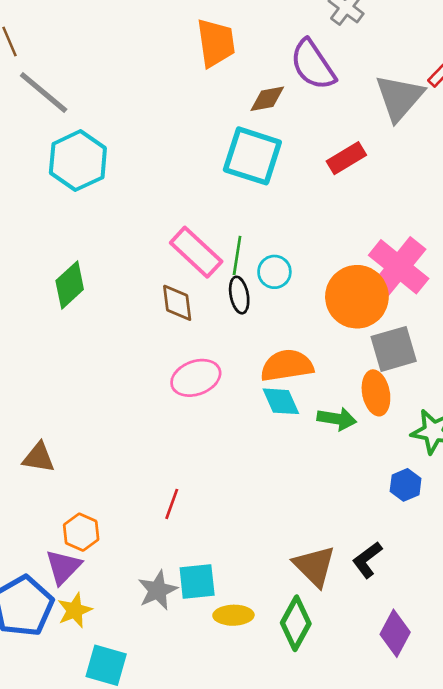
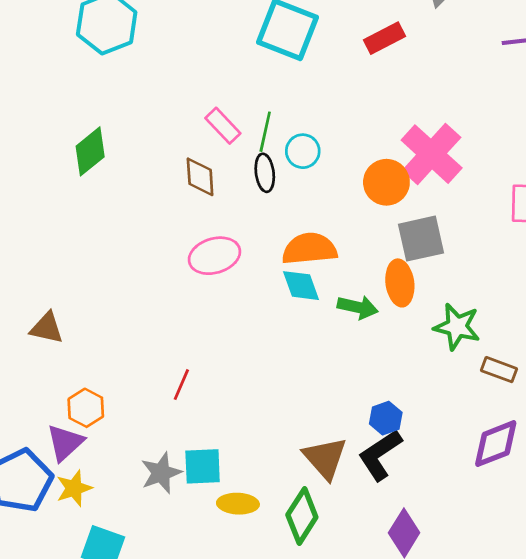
pink rectangle: (196, 252) -> (223, 126), size x0.7
orange circle: (357, 297) -> (386, 182), size x0.7
blue hexagon: (406, 485) -> (386, 418), moved
black L-shape: (367, 560) -> (380, 455), size x1.4

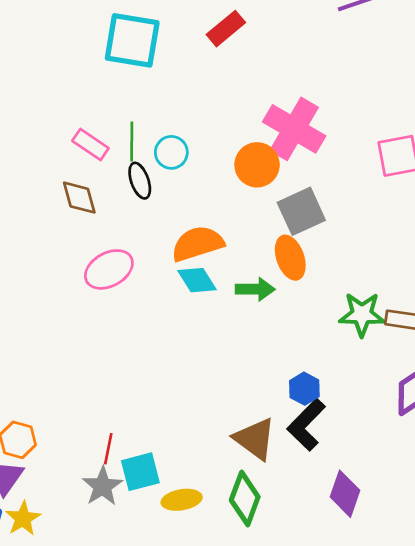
green star: (457, 327) -> (362, 314), moved
red line: (181, 385) -> (108, 449), moved

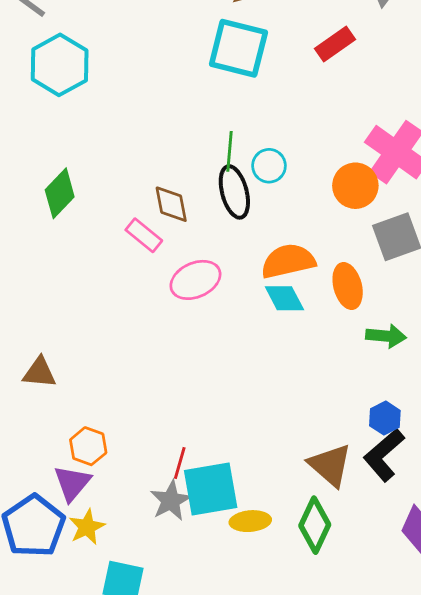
pink rectangle: (90, 144) -> (144, 235), moved
black ellipse: (140, 181) -> (234, 192), size x1.4
orange ellipse: (290, 258) -> (348, 286), moved
green arrow: (255, 289) -> (386, 336), moved
cyan square: (140, 472) -> (211, 489), size x1.4

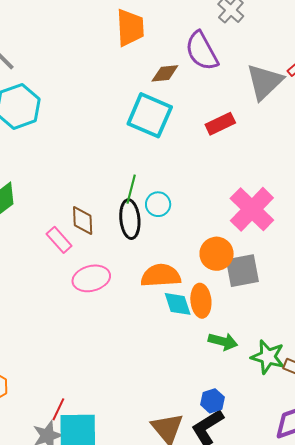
orange circle: (355, 186) -> (217, 254), moved
cyan diamond: (284, 298) -> (178, 304), moved

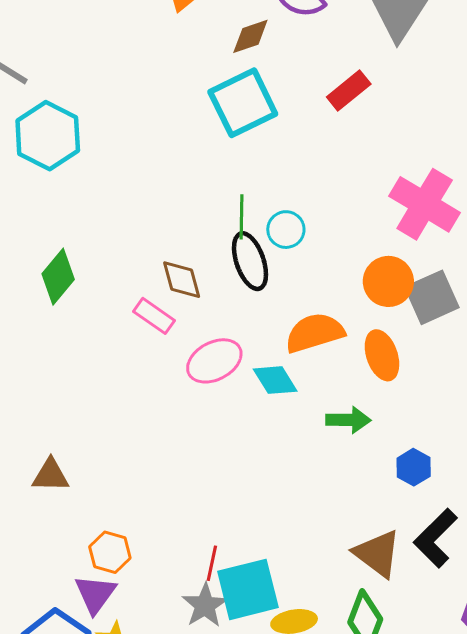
cyan square: (150, 115) -> (243, 103), turned -36
cyan diamond: (178, 304) -> (275, 380), moved
green arrow: (223, 341) -> (348, 420), moved
blue hexagon: (212, 401) -> (414, 467), moved

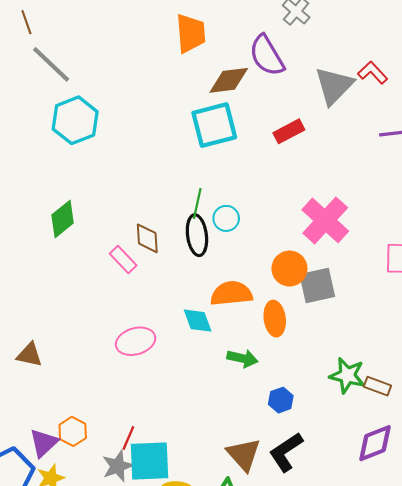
brown diamond: (250, 36) -> (229, 80), size x1.4
pink ellipse: (214, 361) -> (136, 341), moved
orange hexagon: (110, 552) -> (73, 431), moved

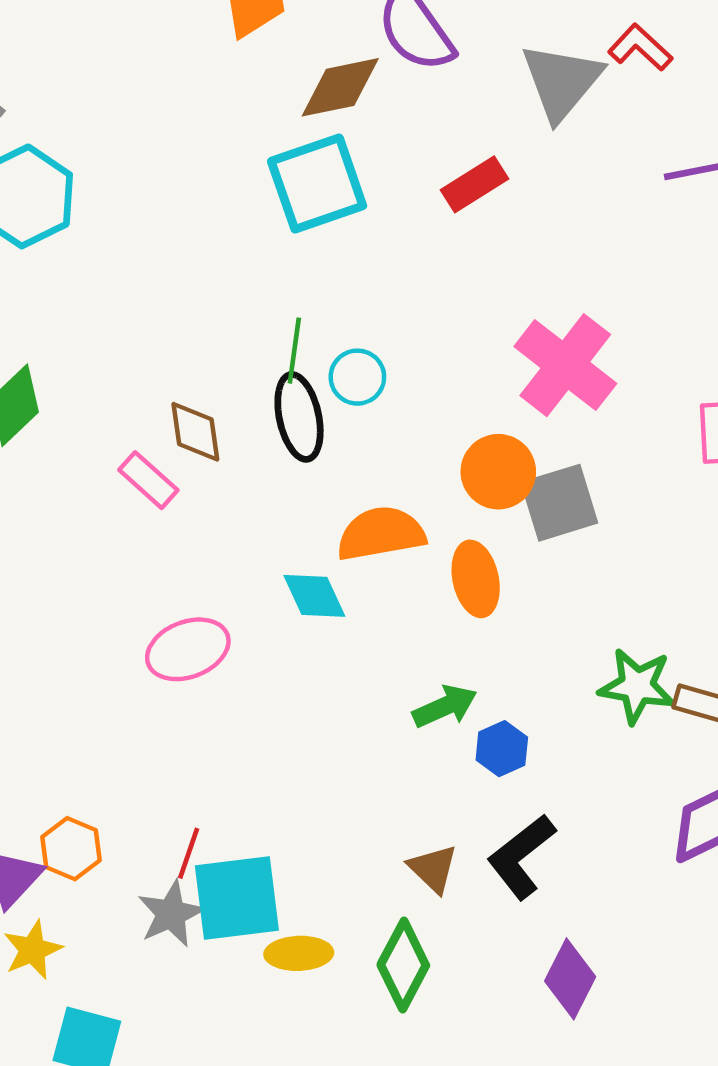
green arrow: (242, 358) -> (445, 706), moved, turned -32
brown triangle: (244, 454) -> (433, 869), size x0.7

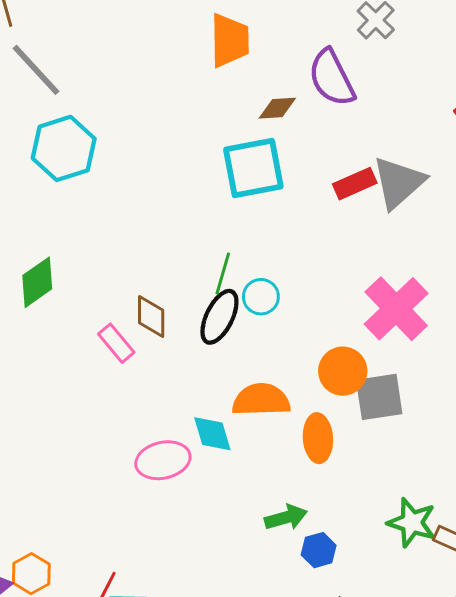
gray triangle: (562, 81) -> (398, 183), moved
brown diamond: (340, 87) -> (277, 108), size x0.7
black ellipse: (299, 417) -> (219, 317), turned 30
pink ellipse: (188, 649) -> (163, 460), moved

